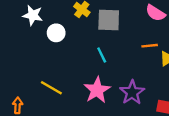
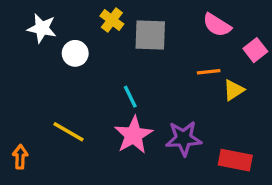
cyan line: (102, 55) -> (130, 97), moved
purple star: (132, 92) -> (184, 138), turned 30

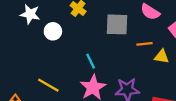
gray square: (150, 35) -> (117, 24), moved
yellow triangle: (234, 90) -> (162, 56), turned 42

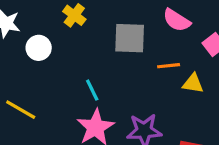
yellow line: (48, 85) -> (21, 110), moved

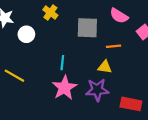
yellow triangle: (193, 84) -> (105, 67), moved
cyan line: (92, 90) -> (62, 63), turned 32

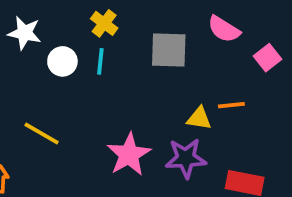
orange line: (114, 46) -> (231, 105), moved
cyan line: (62, 63) -> (100, 61), moved

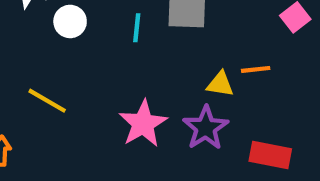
cyan line: (100, 61) -> (137, 28), moved
purple star: (186, 158) -> (206, 128), turned -30

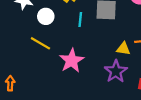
yellow line: (47, 101) -> (40, 43), moved
pink star: (143, 124) -> (72, 61), moved

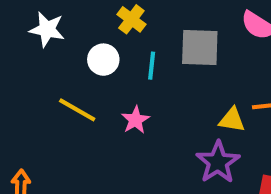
white circle: (46, 16) -> (103, 60), moved
pink star: (72, 61) -> (135, 120), moved, size x0.6

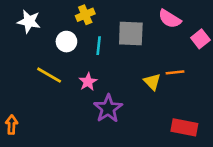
yellow cross: (131, 19) -> (85, 15), turned 30
yellow triangle: (232, 120) -> (152, 82), turned 36
purple star: (218, 162) -> (108, 109), moved

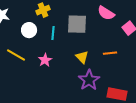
yellow triangle: (152, 82) -> (82, 57), moved
purple star: (108, 109) -> (89, 80), moved

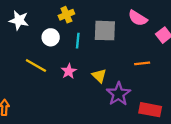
yellow triangle: (82, 57) -> (99, 76), moved

